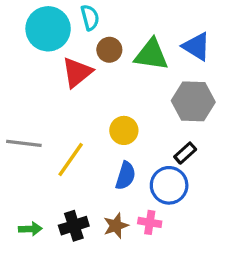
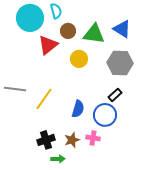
yellow circle: (124, 130) -> (79, 59), moved
green arrow: (30, 229) -> (58, 159), moved

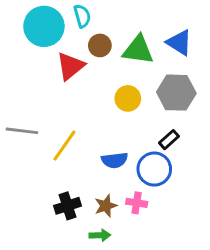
yellow circle: (79, 59) -> (128, 98), moved
blue semicircle: (78, 109) -> (115, 160), turned 66
green arrow: (58, 159) -> (100, 235), moved

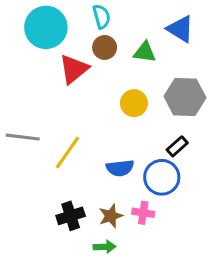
cyan semicircle: (82, 16) -> (102, 17), moved
blue triangle: (179, 43) -> (180, 29), moved
green triangle: (138, 50) -> (145, 52), size x0.7

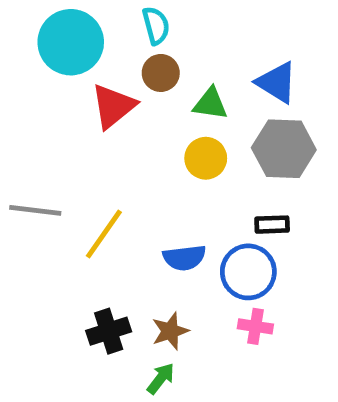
blue triangle: (180, 29) -> (277, 82), moved
green triangle: (145, 52) -> (210, 104), moved
black rectangle: (177, 146) -> (272, 225), turned 40
pink cross: (143, 213) -> (255, 326), moved
green arrow: (105, 247) -> (161, 378), turned -50

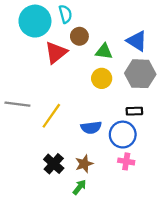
cyan semicircle: (156, 26) -> (65, 14), moved
black cross: (109, 331) -> (54, 164), turned -30

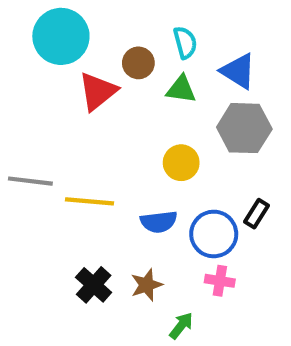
cyan semicircle: (65, 14) -> (185, 43), moved
yellow circle: (102, 78) -> (181, 163), moved
black rectangle: (134, 111) -> (257, 214), moved, turned -56
yellow line: (51, 116) -> (89, 201), turned 60
green arrow: (79, 187) -> (181, 326), moved

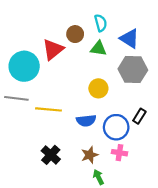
cyan circle: (61, 36) -> (24, 66), moved
brown star: (147, 285) -> (90, 155), moved
green arrow: (181, 326) -> (98, 177), turned -64

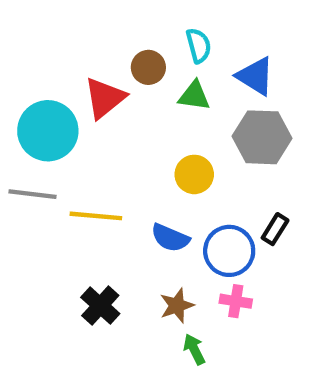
blue semicircle: (86, 121) -> (170, 238), turned 30

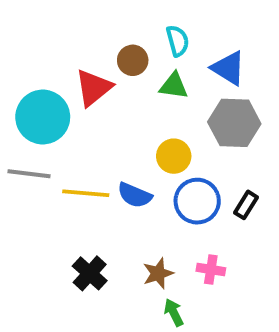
blue semicircle: (170, 238) -> (135, 195), moved
blue circle: (229, 251) -> (197, 201), moved

